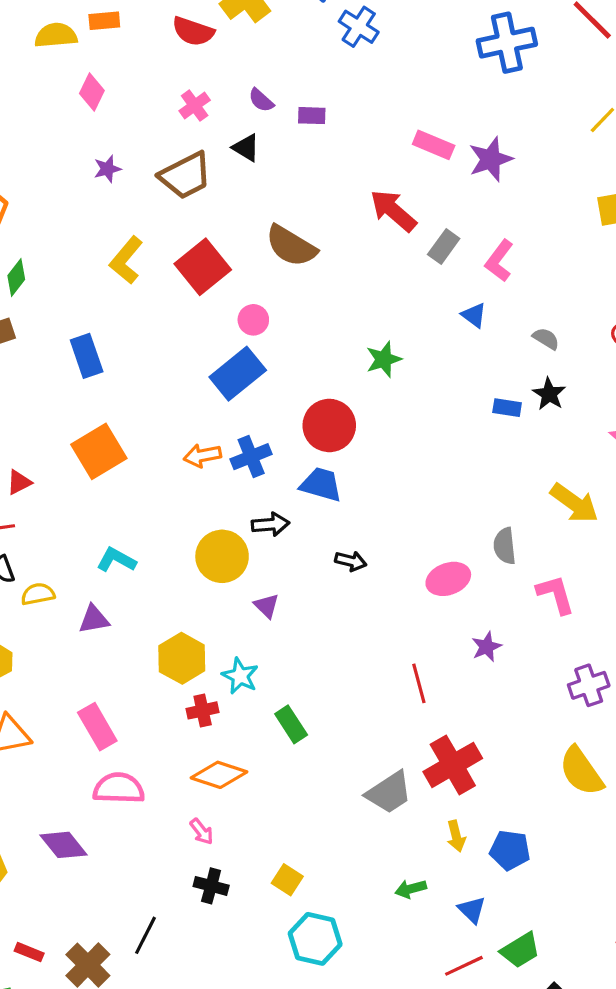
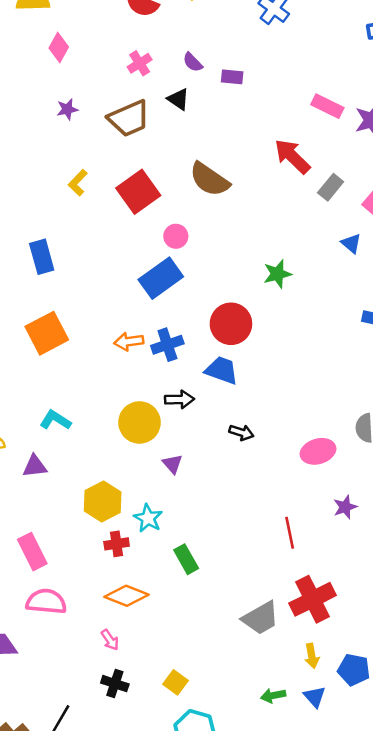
yellow L-shape: (126, 260) -> (78, 183), size x0.7
blue triangle: (472, 910) -> (315, 697), moved

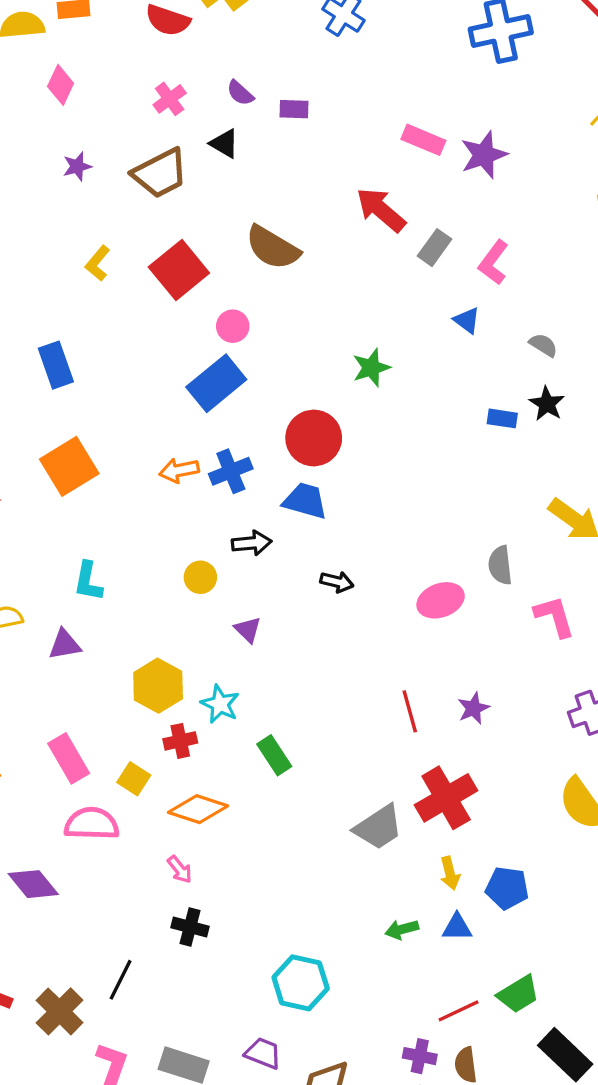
cyan L-shape: (55, 420) -> (88, 581), turned -108
yellow circle: (140, 422) -> (200, 577), size x0.6
purple star: (345, 507) -> (473, 708), moved
yellow square: (175, 682) -> (134, 779), moved
blue triangle: (315, 697) -> (457, 927), turned -45

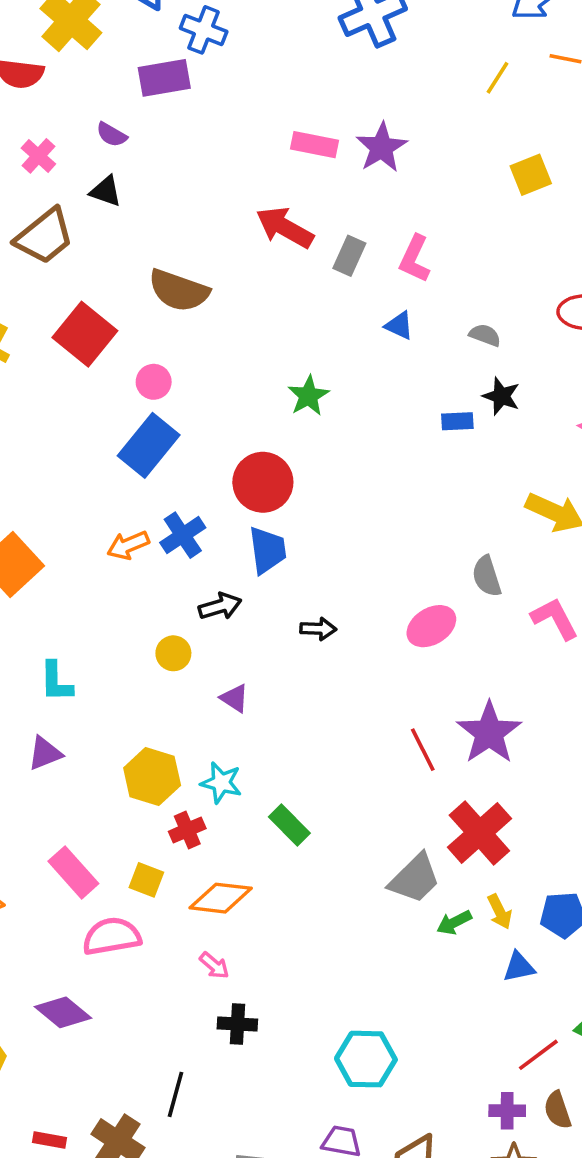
purple rectangle: (294, 109) -> (164, 78), moved, size x1.6
blue trapezoid: (305, 501) -> (267, 550), turned 78
purple star: (473, 708) -> (489, 733), size x1.8
green arrow: (402, 929) -> (454, 922), moved

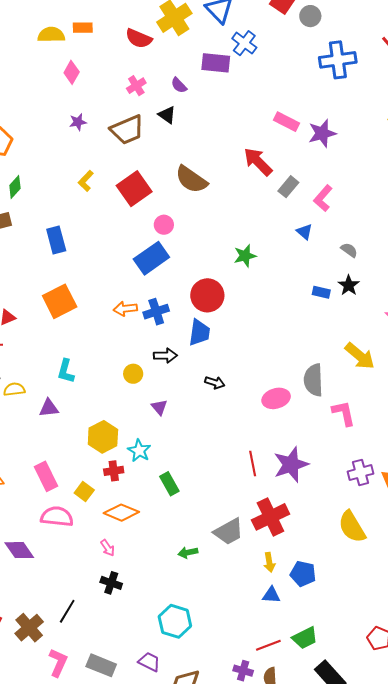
gray semicircle: (487, 576) -> (313, 380), size x1.4
green arrow: (454, 922) -> (188, 552), moved

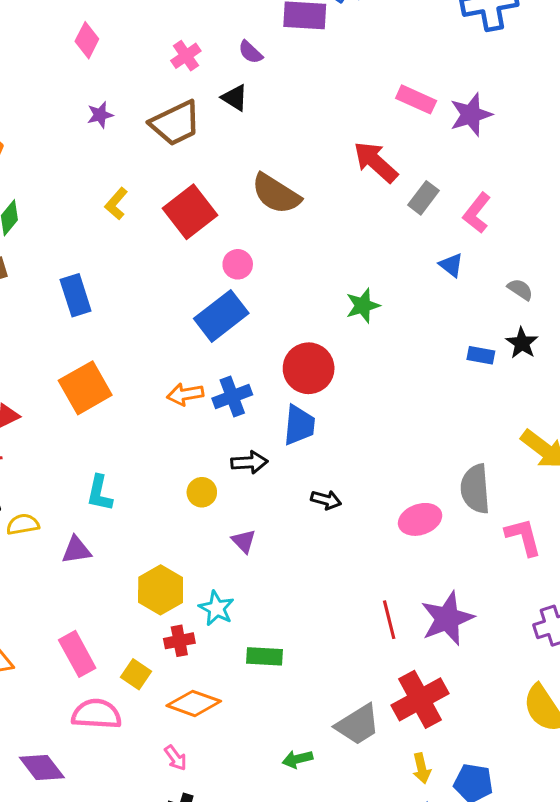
green rectangle: (169, 484) -> (265, 656), turned -55

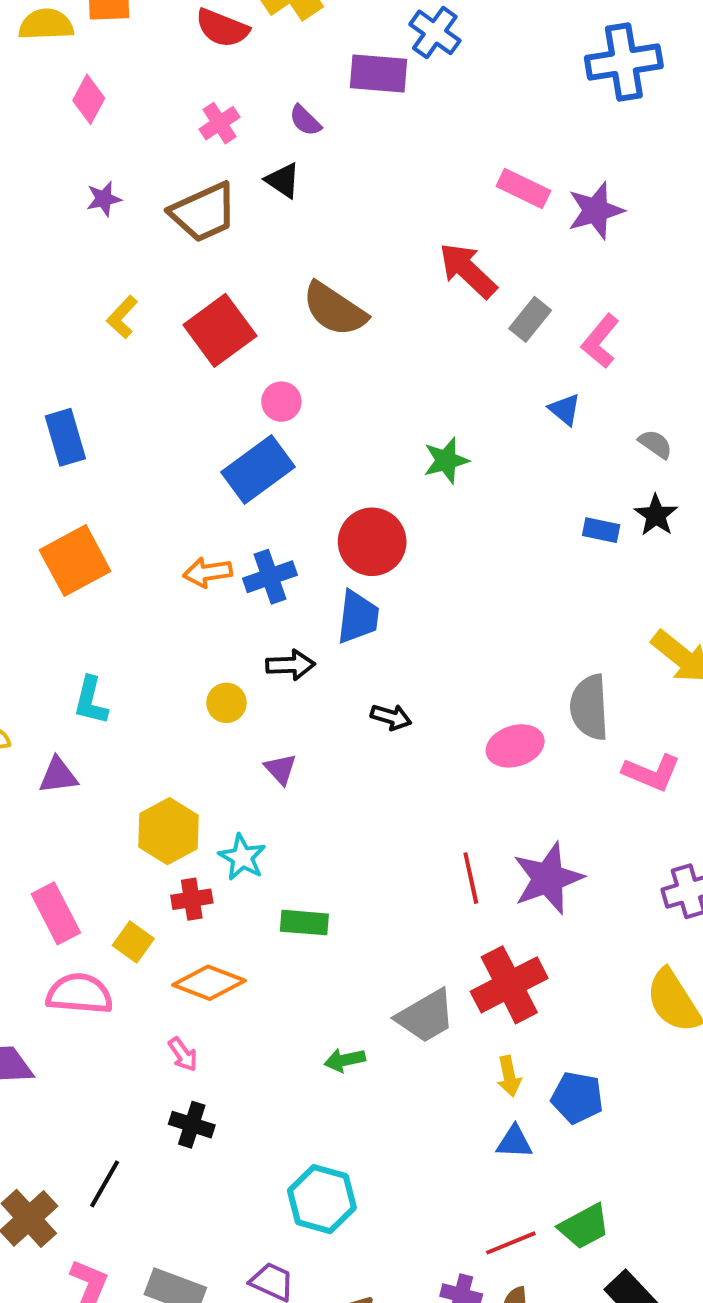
pink L-shape: (523, 537) -> (652, 773), turned 126

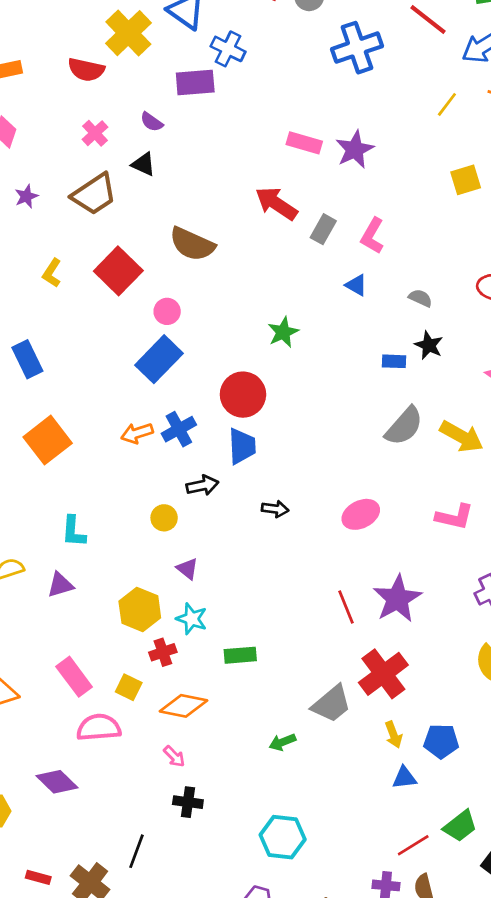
gray semicircle: (589, 707) -> (404, 426), moved, turned -126
purple triangle: (280, 769) -> (187, 569), moved

